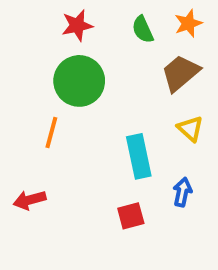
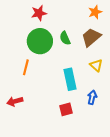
green semicircle: (143, 29) -> (65, 38), moved

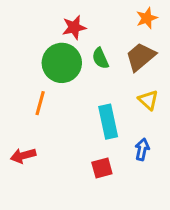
red star: (39, 13) -> (74, 27), moved

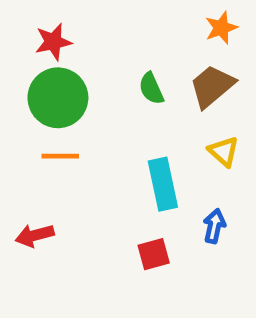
red star: (74, 27) -> (53, 42), moved
green circle: (62, 63) -> (58, 98), moved
orange line: (40, 103) -> (60, 156), turned 75

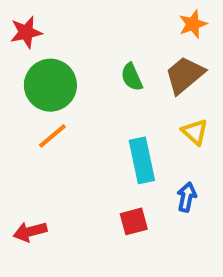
red star: (53, 42) -> (26, 32), moved
orange line: (60, 156) -> (52, 136), turned -40
red arrow: (35, 235) -> (30, 232), moved

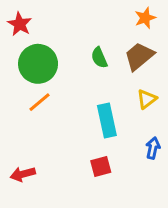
red star: (26, 32) -> (20, 24), turned -30
yellow triangle: (195, 132) -> (147, 99), turned 40
blue arrow: (187, 197) -> (153, 148), moved

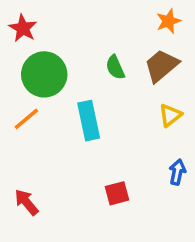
orange line: (40, 102) -> (26, 119), moved
cyan rectangle: (107, 120) -> (89, 121), moved
red arrow: (23, 174) -> (26, 202), turned 65

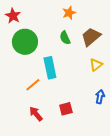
orange star: (168, 21) -> (69, 13), moved
orange line: (26, 119) -> (33, 85), moved
red arrow: (26, 202) -> (36, 114), moved

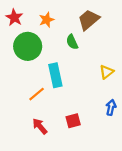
orange star: (69, 13) -> (47, 20), moved
brown trapezoid: (91, 37) -> (89, 20), moved

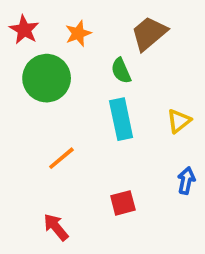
cyan rectangle: (55, 75) -> (121, 119), moved
red arrow: (40, 126) -> (56, 227), moved

